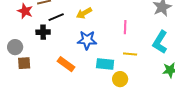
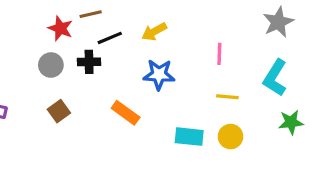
gray circle: (15, 47) -> (51, 65), moved
brown square: (24, 63) -> (59, 111), turned -32
cyan rectangle: (105, 64) -> (189, 137), moved
yellow circle: (120, 79) -> (231, 137), moved

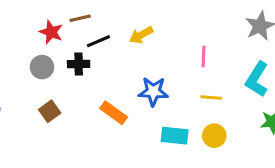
blue star: (159, 75) -> (153, 91), moved

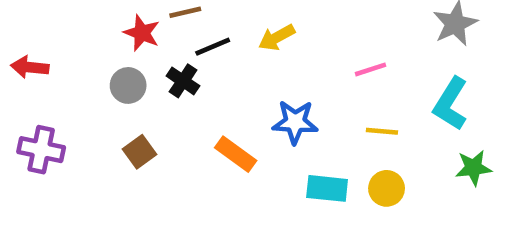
pink line: (204, 56) -> (371, 69), turned 70
black cross: (79, 64) -> (183, 81), turned 35

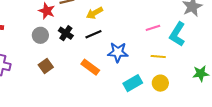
yellow arrow: (277, 37) -> (95, 13), moved
black line: (213, 47) -> (93, 34), moved
cyan L-shape: (451, 104) -> (177, 34), moved
cyan rectangle: (327, 188) -> (133, 83), turned -36

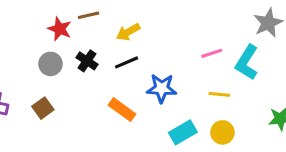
brown square: (46, 66) -> (43, 108), moved

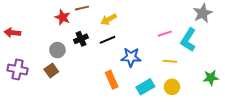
black cross: (87, 61) -> (81, 39), turned 32
gray circle: (50, 64) -> (57, 50), moved
orange rectangle: (122, 110) -> (112, 80), moved, turned 30

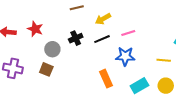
red star: (63, 17) -> (35, 29), moved
pink line: (165, 34) -> (128, 33), moved
brown square: (51, 70) -> (46, 69), turned -32

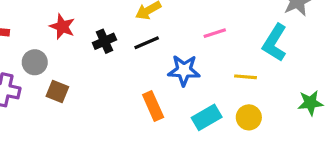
red star: (35, 29) -> (62, 27), moved
pink line: (128, 33) -> (215, 33), moved
gray circle: (52, 49) -> (35, 62), moved

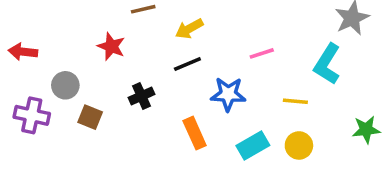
red star: (62, 27) -> (111, 46), moved
black cross: (104, 41) -> (141, 96), moved

